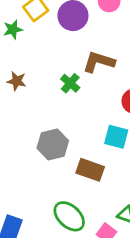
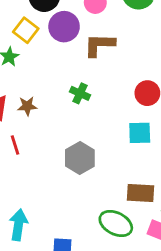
brown L-shape: (99, 62) -> (99, 45), moved
brown rectangle: (90, 170) -> (140, 193), moved

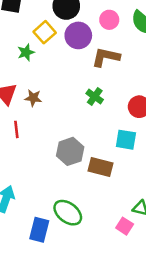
green cross: (80, 93) -> (95, 97), moved
brown rectangle: (140, 193) -> (101, 167), moved
green ellipse: (116, 224) -> (68, 213), moved

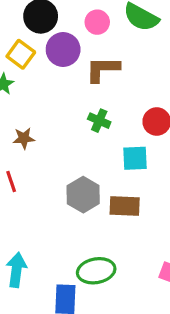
cyan square: (126, 140) -> (135, 158), moved
green ellipse: (68, 213) -> (96, 271), turned -36

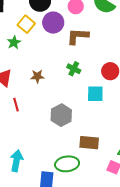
brown star: (24, 138) -> (37, 76), moved
brown rectangle: (125, 206) -> (89, 143), moved

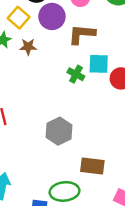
brown star: (37, 76) -> (28, 47), moved
cyan square: (95, 94) -> (99, 64), moved

